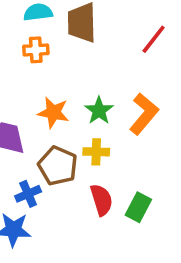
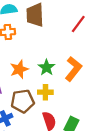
orange star: (53, 113) -> (19, 69), turned -30
brown pentagon: (58, 166) -> (23, 101), turned -30

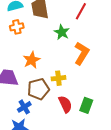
green star: (47, 67) -> (62, 32), moved

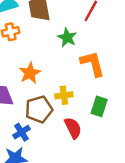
orange L-shape: (82, 53) -> (92, 64), turned -45
green rectangle: (86, 105) -> (99, 106), moved

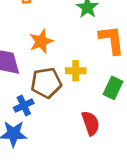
red semicircle: (73, 128) -> (91, 123), moved

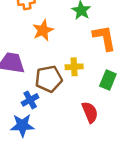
orange star: (41, 41) -> (43, 30), moved

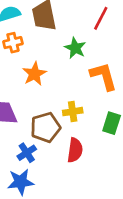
red semicircle: (90, 112) -> (75, 150), moved, turned 35

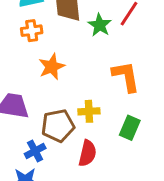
green star: (75, 48) -> (100, 25), moved

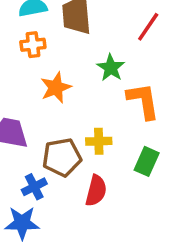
green star: (100, 25) -> (111, 68), moved

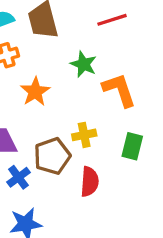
red line: (148, 27) -> (112, 20), turned 48
blue cross: (34, 187) -> (18, 177), moved

